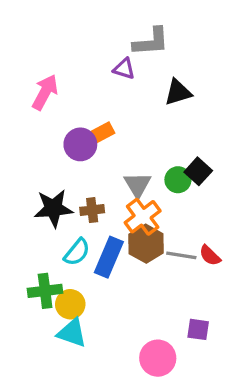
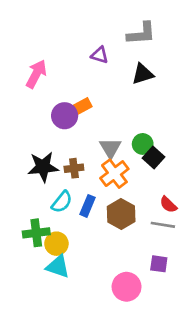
gray L-shape: (151, 42) -> (141, 34), moved
black square: (198, 171) -> (153, 157), moved
brown hexagon: (146, 244) -> (121, 214), moved
gray line: (181, 255) -> (163, 225), moved
blue rectangle: (109, 257) -> (87, 206), size x0.7

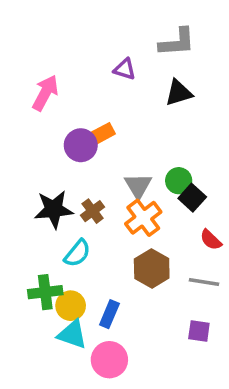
brown cross: (74, 168) -> (93, 211), turned -30
red semicircle: (168, 205) -> (211, 240), moved
blue rectangle: (87, 206) -> (109, 314), moved
pink circle: (127, 287) -> (109, 360), moved

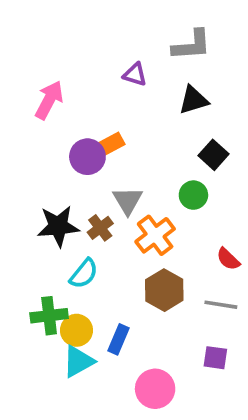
gray triangle: (138, 186) -> (128, 201), moved
black square: (192, 198) -> (214, 155), moved
cyan triangle: (72, 334) -> (78, 361), turned -48
pink circle: (109, 360) -> (155, 389), moved

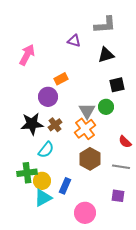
black square: (214, 155) -> (117, 85), turned 35
purple circle: (87, 157) -> (48, 97), moved
gray triangle: (128, 201) -> (87, 111), moved

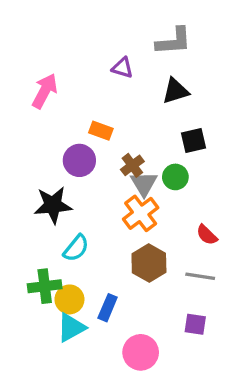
orange rectangle: (61, 79) -> (101, 131), turned 48
brown cross: (55, 125) -> (132, 165), moved

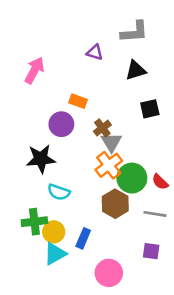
green circle: (175, 177) -> (132, 178), moved, size x1.5
cyan semicircle: (76, 248) -> (59, 192), turned 70

